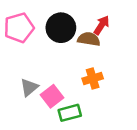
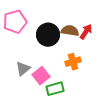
red arrow: (102, 25) -> (86, 32), moved
black circle: (61, 28) -> (48, 35), moved

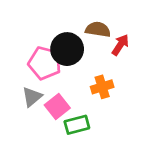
pink pentagon: (15, 22) -> (45, 63), moved, turned 30
brown semicircle: (70, 31) -> (98, 29), moved

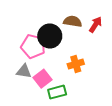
red arrow: (120, 45) -> (95, 25), moved
gray triangle: (32, 97) -> (24, 71), turned 49

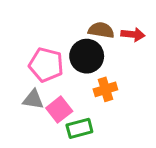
red arrow: (95, 25) -> (133, 34), turned 63
black circle: (50, 36) -> (87, 56), moved

